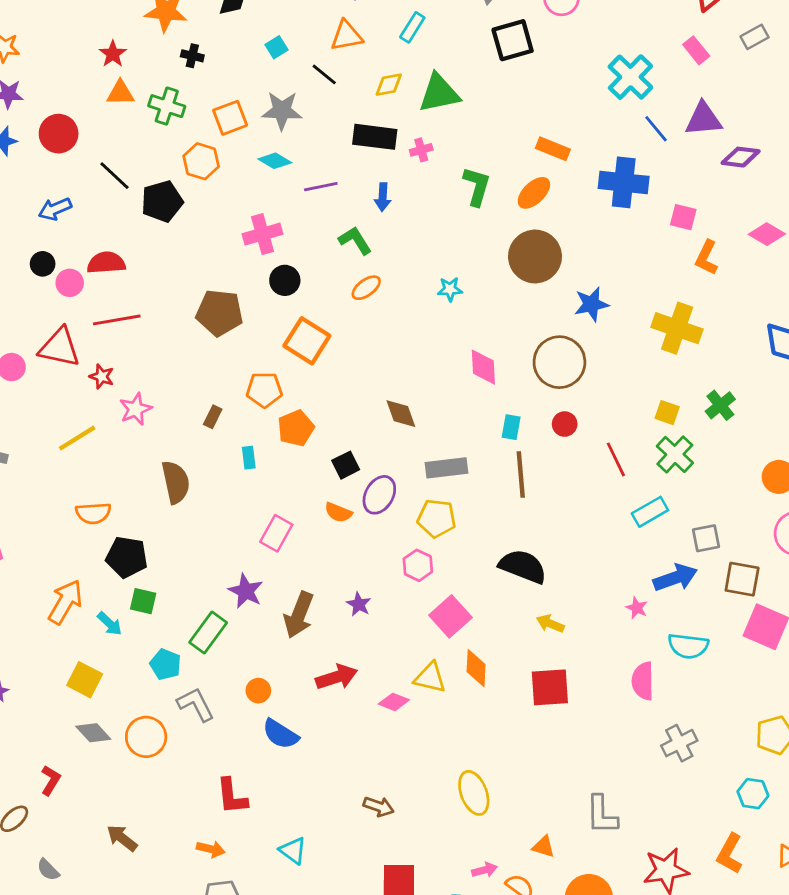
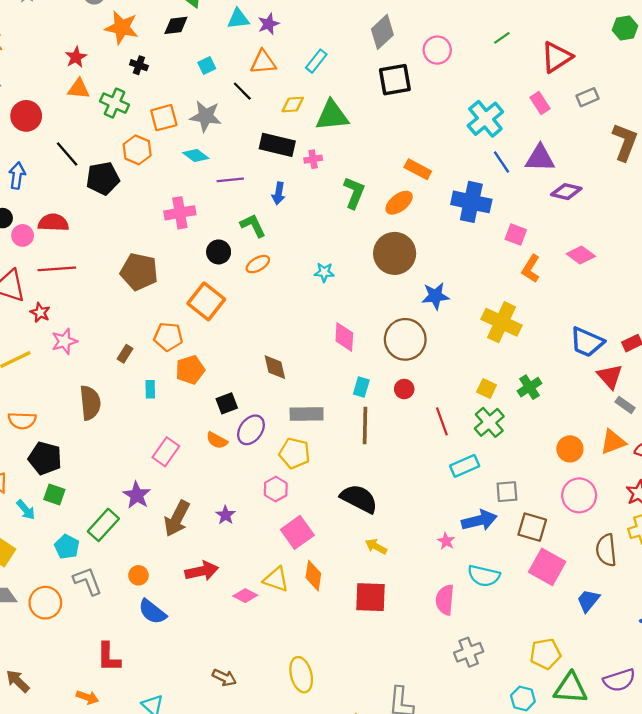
blue arrow: (55, 209) -> (17, 176), turned 115
black circle: (285, 280) -> (219, 252), moved

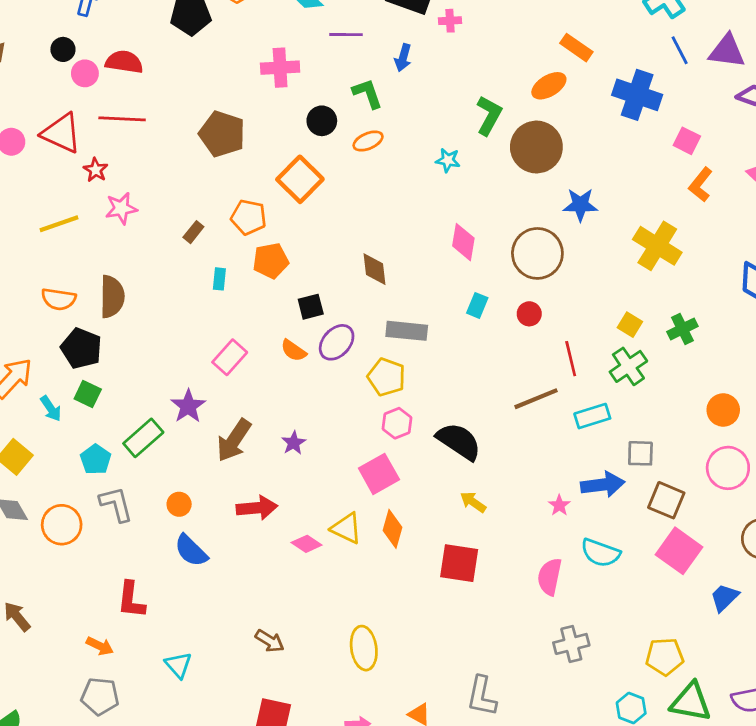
green L-shape: (354, 193) -> (489, 115), moved
brown semicircle: (90, 403) -> (112, 297), moved
brown line: (365, 425) -> (536, 399), moved, turned 60
pink hexagon: (276, 489) -> (397, 423), moved

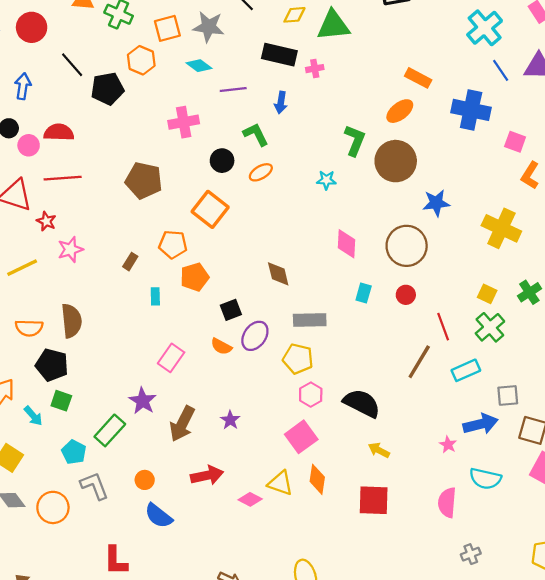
brown line: (536, 399) -> (419, 362), turned -30
gray cross: (571, 644) -> (471, 554), size x0.7

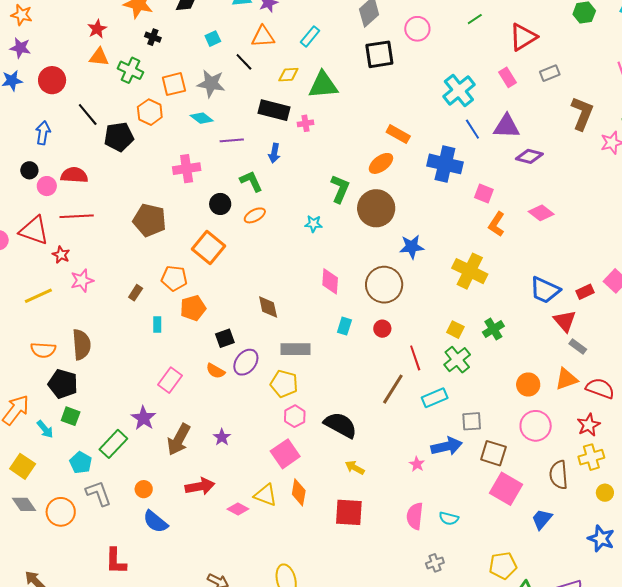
cyan semicircle: (485, 479) -> (449, 518), moved, size x0.7

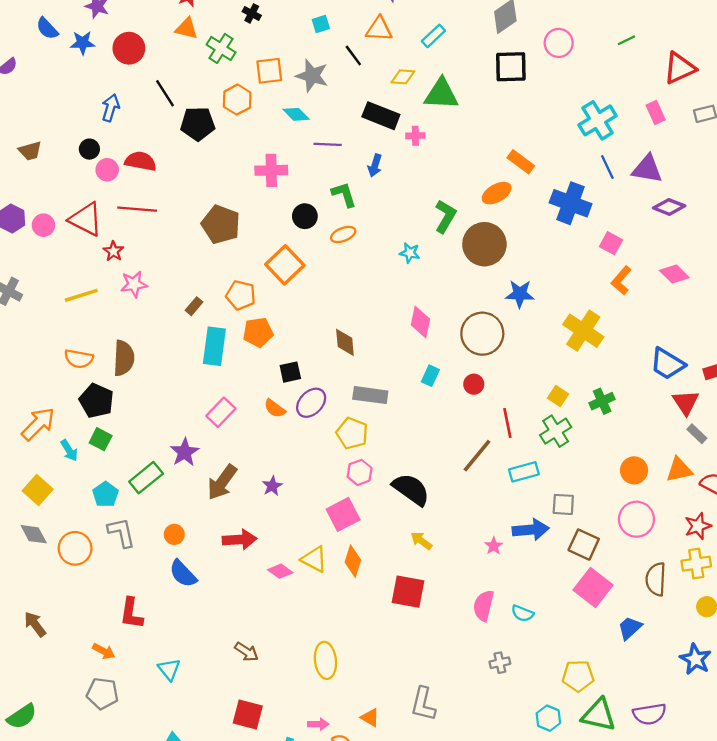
cyan rectangle: (157, 325) -> (214, 346), size x2.0

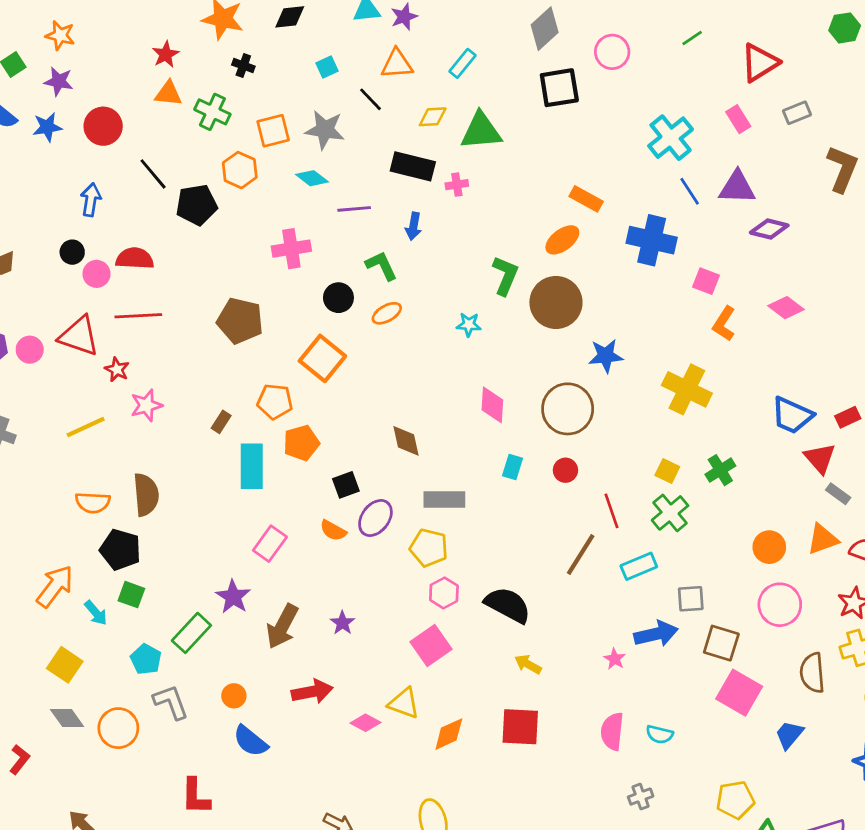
orange diamond: (353, 561) -> (449, 734), moved, turned 56

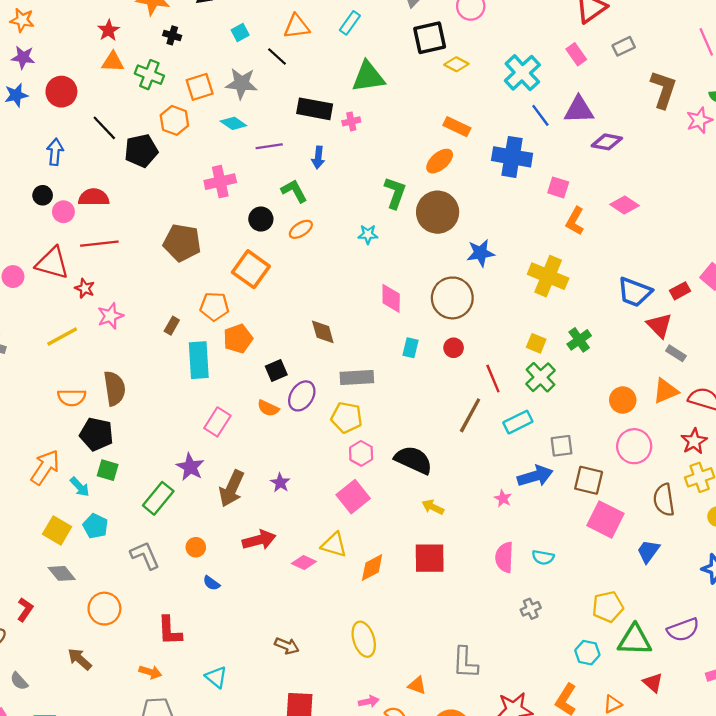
yellow diamond: (433, 117) -> (456, 64), moved, turned 35
cyan pentagon: (146, 659) -> (95, 526), moved
orange circle: (118, 728) -> (104, 609), moved
blue semicircle: (250, 741) -> (211, 583), size x0.6

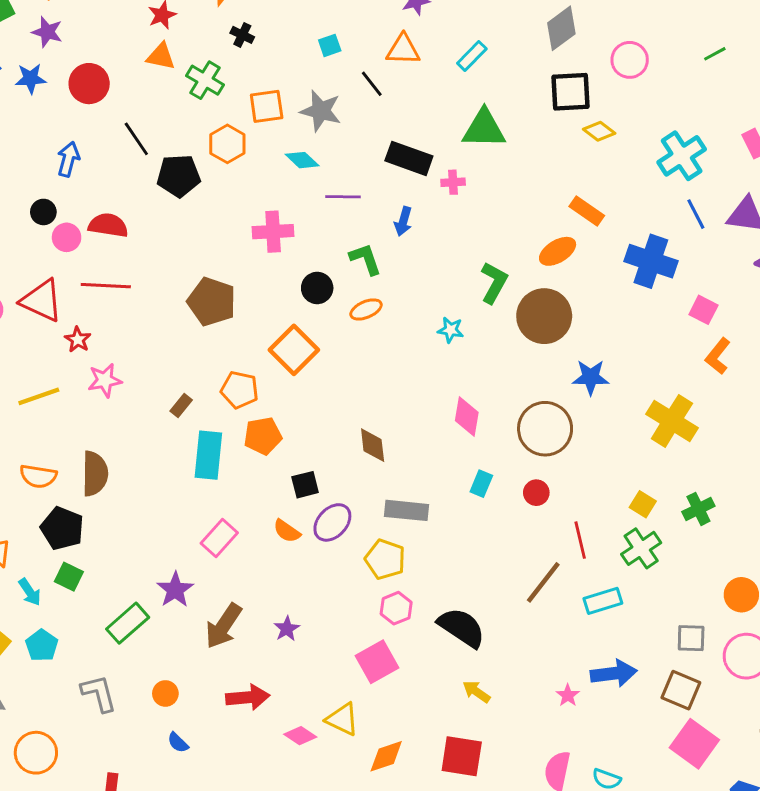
gray square: (562, 446) -> (691, 638), moved

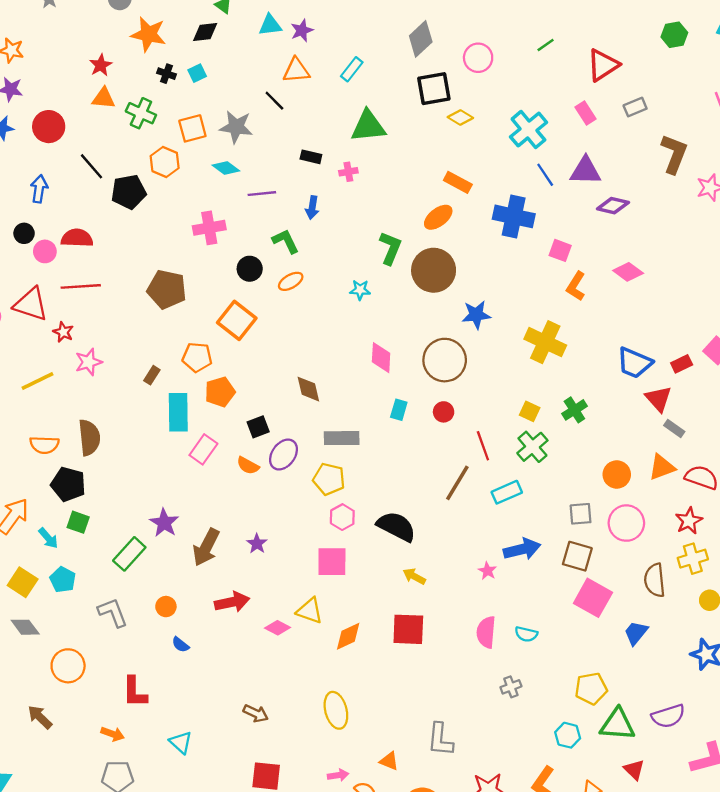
cyan square: (330, 45) -> (197, 73), moved
black rectangle: (409, 158) -> (311, 157), size x0.6
pink rectangle: (219, 538) -> (203, 449), moved
pink square: (377, 662) -> (332, 562), turned 36

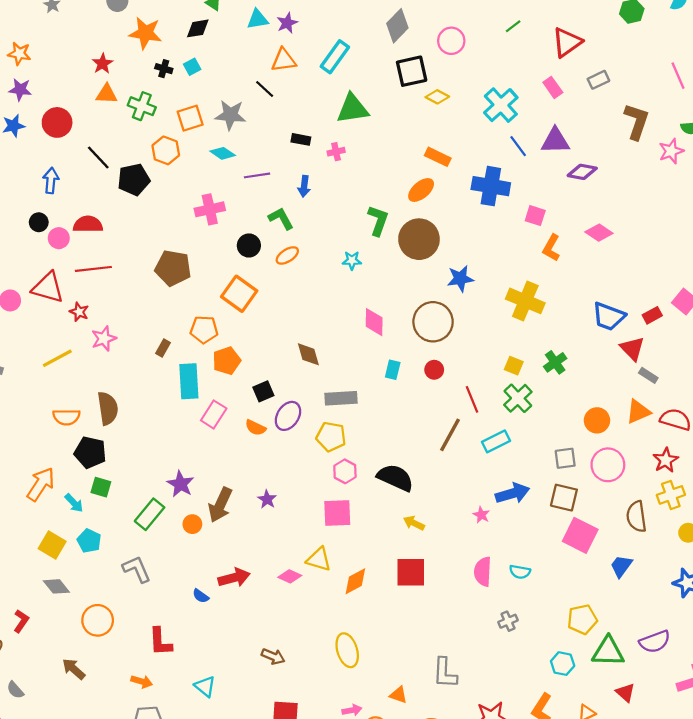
cyan rectangle: (352, 69) -> (335, 57), size x1.4
red arrow: (232, 602) -> (234, 578), moved
orange circle: (166, 607) -> (192, 524), moved

